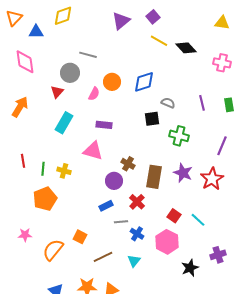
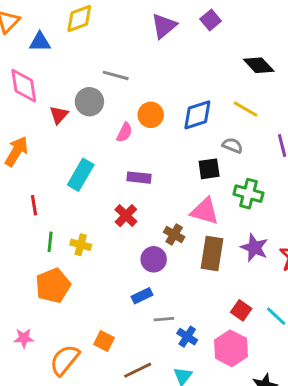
yellow line: (159, 41) -> (246, 109), moved
red triangle: (57, 92) -> (59, 115), moved
pink triangle: (93, 151) -> (205, 211), moved
red line: (23, 161) -> (34, 205), moved
red cross: (137, 202) -> (126, 216), moved

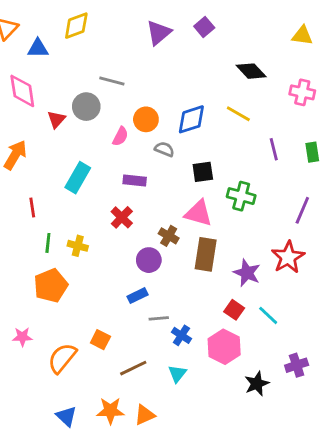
gray semicircle: (232, 145) -> (164, 149), moved
purple star: (254, 248) -> (247, 273), moved

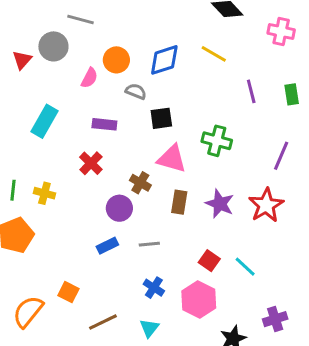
black square: (203, 172) -> (161, 118), moved
brown rectangle: (206, 254) -> (179, 202), size x0.7
purple star: (247, 273) -> (220, 204), moved
gray line: (159, 318) -> (149, 244), moved

